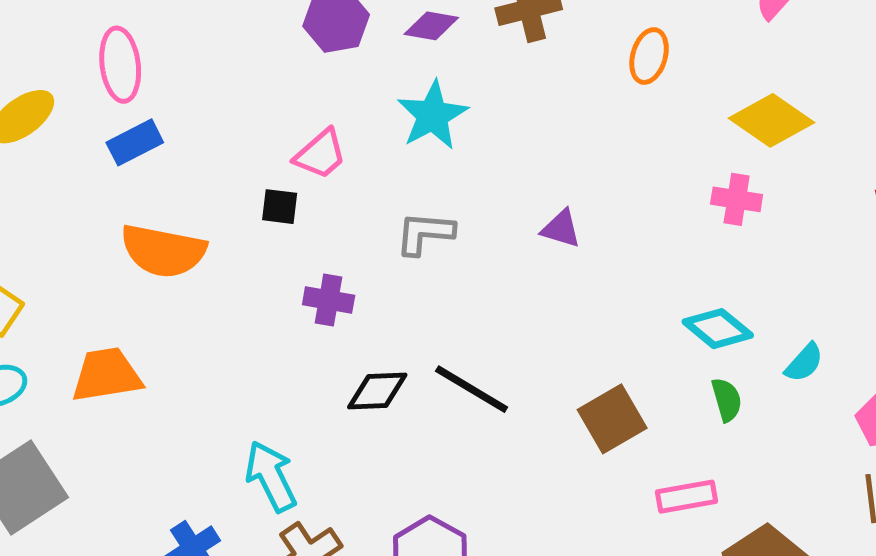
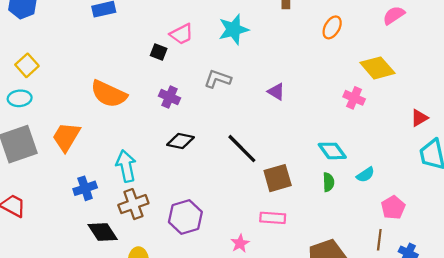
orange semicircle: (163, 251) -> (109, 94), moved
orange trapezoid: (107, 375) -> (66, 137), moved, turned -64
black line: (472, 389) -> (242, 149), moved
pink rectangle: (687, 497) -> (273, 218), moved

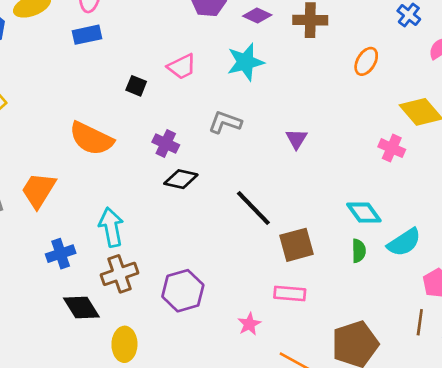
black square: (159, 52) -> (136, 86), moved
purple triangle: (276, 92) -> (296, 139), turned 30
black diamond: (180, 141) -> (181, 179), moved
cyan semicircle: (365, 175) -> (404, 242), size x1.5

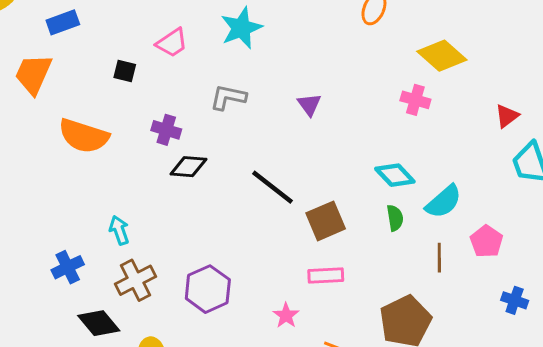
orange trapezoid: (39, 190) -> (33, 74), moved
cyan arrow: (111, 227) -> (119, 230), size x0.7
brown line: (420, 322) -> (439, 258), moved

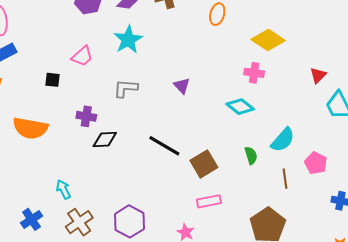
cyan diamond: (395, 175) -> (240, 107), moved

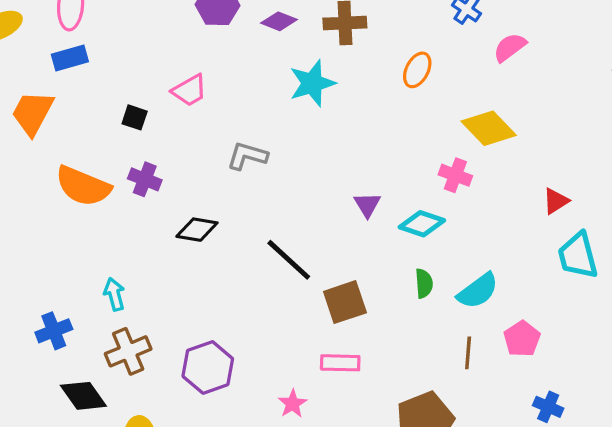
cyan star: (128, 40) -> (312, 83), moved
purple triangle: (182, 86) -> (367, 205), moved
cyan diamond: (240, 107) -> (422, 224), turned -32
purple cross: (86, 116) -> (145, 179), moved
green semicircle: (251, 155) -> (424, 283), moved

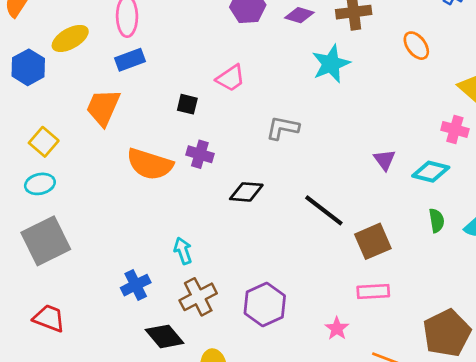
orange ellipse: (417, 70) -> (416, 46), turned -60

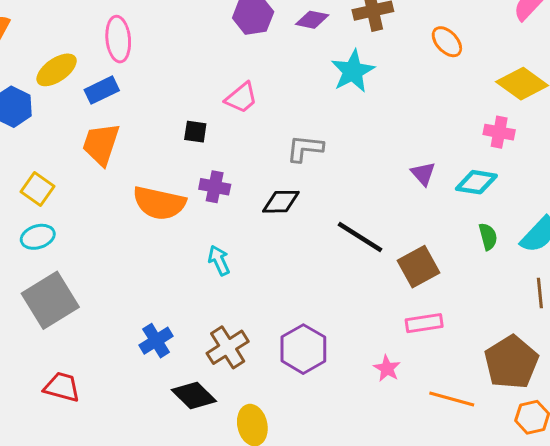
blue rectangle: (130, 60) -> (102, 90), moved
black diamond: (246, 192) -> (281, 202), moved
cyan arrow: (183, 251) -> (219, 260), moved

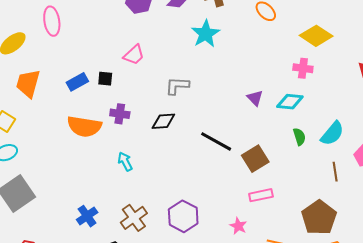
blue rectangle: (102, 90) -> (77, 82), moved
orange trapezoid: (101, 144) -> (28, 83), moved

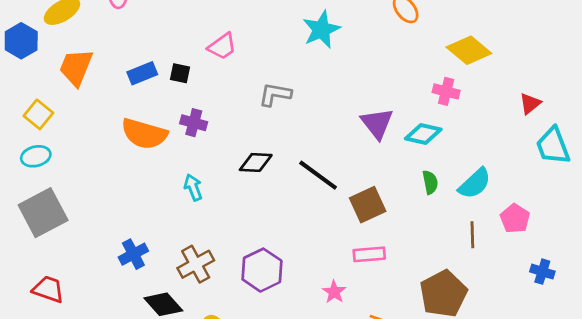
purple triangle: (255, 98) -> (377, 123), size x1.5
black diamond: (163, 121) -> (256, 162), moved

